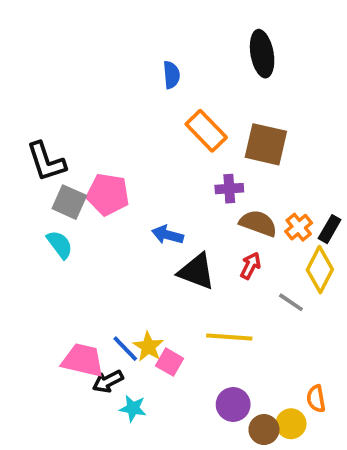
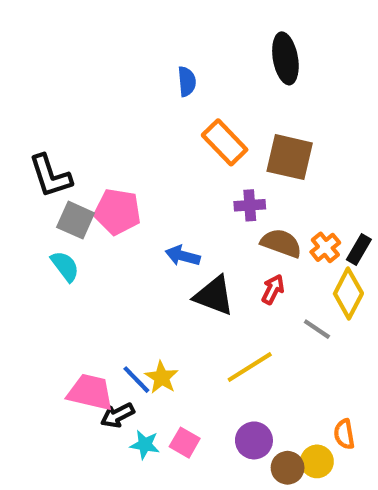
yellow line: (229, 337) -> (250, 367), turned -36
pink square: (170, 362) -> (185, 443), moved

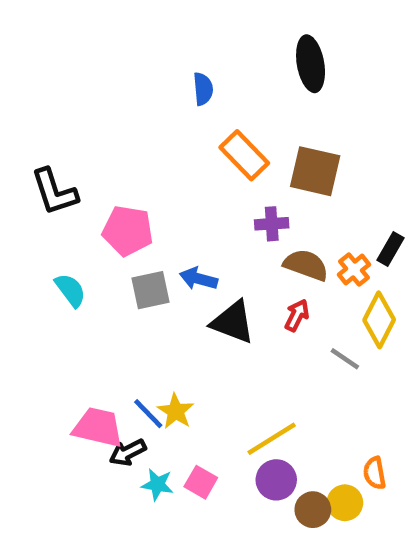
gray square: (76, 220) -> (150, 290), moved, turned -36
black rectangle: (359, 249) -> (391, 249), moved
yellow line: (250, 367) -> (272, 439), moved

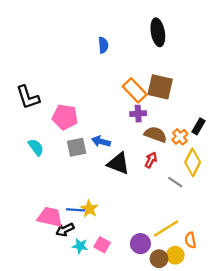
orange rectangle: (244, 155) -> (135, 90), moved
blue line: (148, 414) -> (75, 210), turned -42
yellow line: (272, 439) -> (166, 229), moved

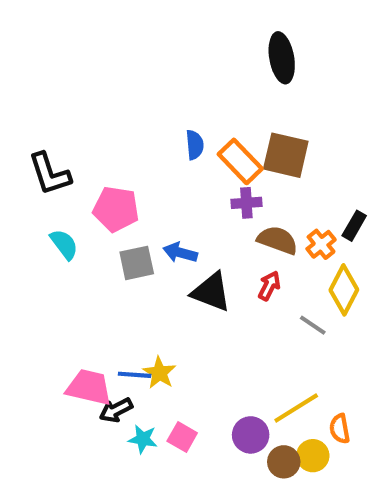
blue semicircle: (103, 45) -> (195, 145), moved
cyan semicircle: (36, 147) -> (64, 244), moved

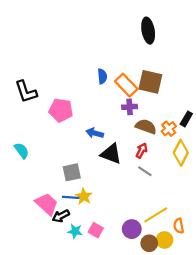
cyan semicircle: (64, 244) -> (22, 151), moved
gray square: (137, 263) -> (72, 172), moved
gray line: (313, 325) -> (145, 171), moved
pink trapezoid: (89, 387) -> (47, 204), turned 30

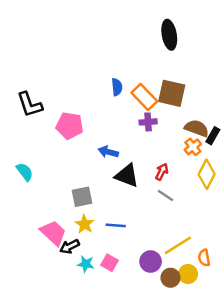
brown semicircle: (146, 127) -> (197, 128), moved
yellow star: (84, 196) -> (85, 224), moved
blue line: (71, 197) -> (116, 225), moved

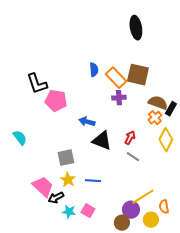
black L-shape: (30, 105) -> (37, 84), moved
purple circle: (151, 262) -> (131, 210), moved
brown circle: (170, 278) -> (122, 223), moved

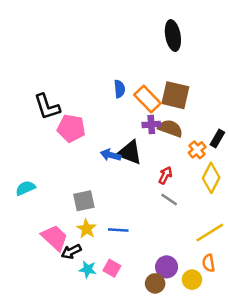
brown semicircle: (158, 103) -> (170, 128), moved
cyan semicircle: (20, 138) -> (25, 188), moved, turned -77
black triangle: (102, 141) -> (130, 152), moved
yellow line: (143, 197) -> (210, 233), moved

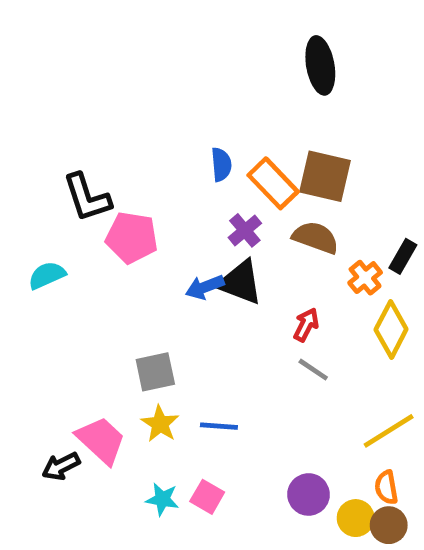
purple cross: (151, 124) -> (245, 230), moved, turned -36
blue arrow: (111, 155) -> (205, 287), turned -36
cyan semicircle: (25, 188) -> (47, 275), moved
black arrow: (71, 252) -> (61, 466), moved
brown circle: (155, 283) -> (389, 525), moved

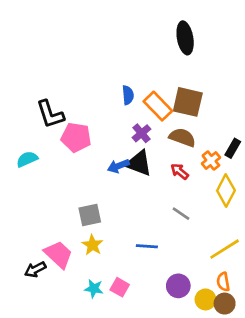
red arrow: (306, 325) -> (180, 171), moved, turned -78
blue line: (219, 426) -> (147, 246), moved

